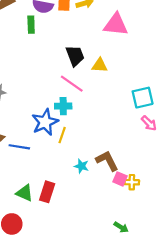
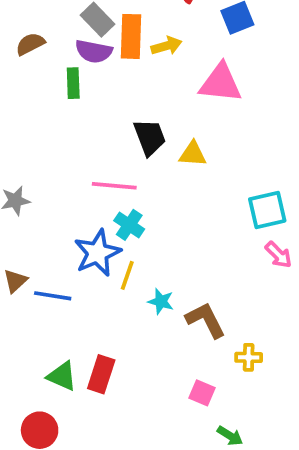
pink line: (72, 84) -> (114, 186), moved, turned -30
cyan cross: (63, 106) -> (129, 225), turned 35
cyan star: (81, 166) -> (161, 301), moved
pink square: (120, 179) -> (202, 393), moved

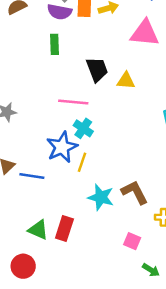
green rectangle: (73, 83) -> (54, 44), moved
cyan star: (161, 301) -> (101, 197), moved, size x1.5

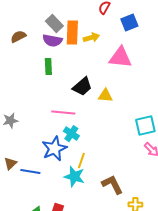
black trapezoid: (97, 69) -> (82, 87), turned 70
yellow line: (82, 162) -> (81, 161), moved
cyan star: (101, 197) -> (74, 177), moved

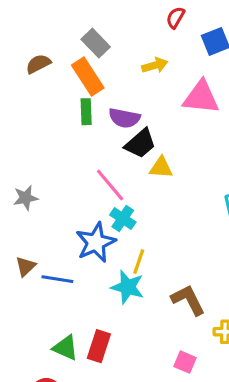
orange rectangle: (72, 33) -> (88, 77), moved, turned -35
purple semicircle: (52, 41) -> (124, 118), moved
yellow triangle: (105, 96) -> (161, 167), moved
pink line: (63, 113) -> (110, 185), turned 45

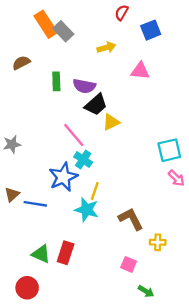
brown semicircle: (38, 64) -> (21, 63), moved
orange rectangle: (88, 77) -> (46, 24), moved
pink triangle: (201, 97) -> (140, 71), size x0.7
yellow triangle: (161, 167) -> (111, 122), turned -30

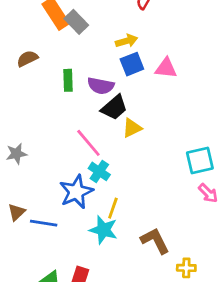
blue square: (151, 30) -> (132, 64), moved

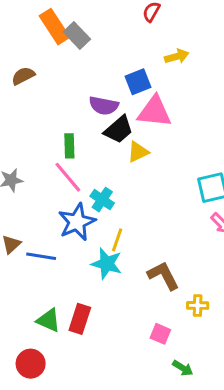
yellow arrow: (127, 41) -> (177, 56), moved
pink triangle: (166, 68) -> (154, 112), moved, size x1.4
green rectangle: (68, 80) -> (69, 146), moved
pink line: (88, 143) -> (68, 177), moved

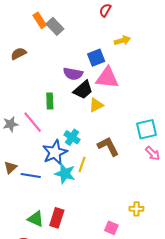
orange rectangle: (54, 27) -> (40, 20), size x0.7
pink line: (68, 177) -> (33, 122), moved
cyan star: (107, 264) -> (65, 174), moved
brown L-shape: (163, 276) -> (108, 146), moved

